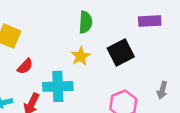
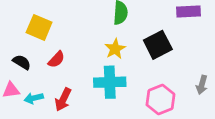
cyan cross: (58, 86) -> (110, 82), moved

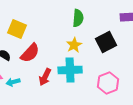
red semicircle: (56, 59) -> (30, 53), size x1.5
red arrow: (63, 99) -> (45, 77), moved

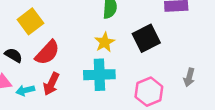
yellow square: (17, 29) -> (30, 21), turned 30
red arrow: (45, 77) -> (51, 84), moved

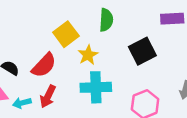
yellow square: (30, 21) -> (66, 34), moved
yellow star: (105, 42) -> (88, 55), moved

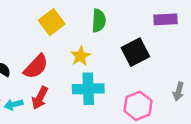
yellow square: (66, 34) -> (52, 22), moved

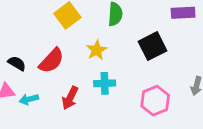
cyan cross: (88, 89) -> (105, 83), size x0.7
red arrow: (40, 98) -> (70, 98), moved

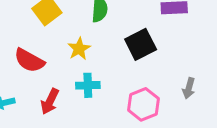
red semicircle: (51, 61) -> (29, 60), turned 76

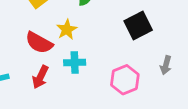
black square: (141, 44) -> (138, 26), moved
red semicircle: (29, 60) -> (39, 43), moved

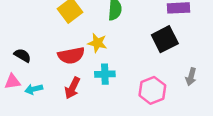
yellow star: (67, 29) -> (97, 43), turned -30
red semicircle: (39, 43) -> (71, 55), turned -40

